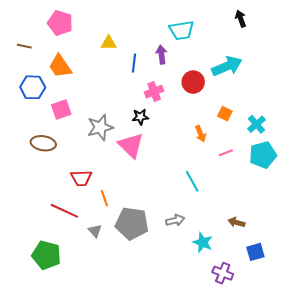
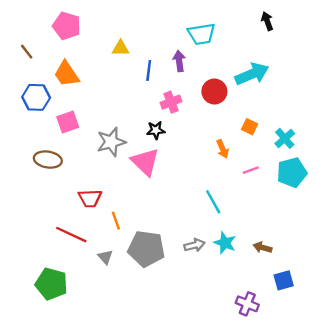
brown line: (24, 46) -> (27, 52), turned 40
cyan star: (203, 242) -> (225, 243), moved

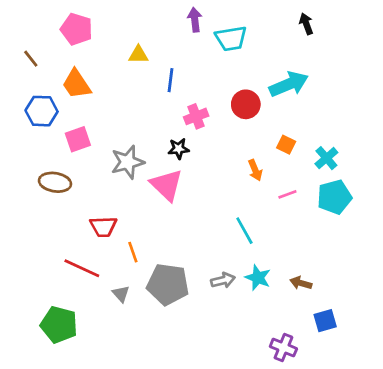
purple arrow: (179, 61) -> (195, 20), moved

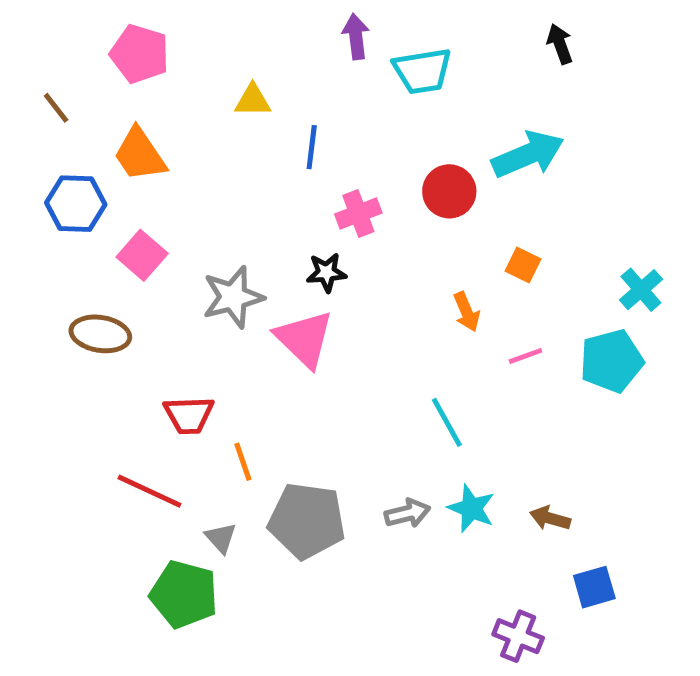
pink square: (78, 139) -> (142, 255), turned -30
cyan cross: (326, 158) -> (641, 290), moved
green pentagon: (59, 325) -> (184, 594), moved

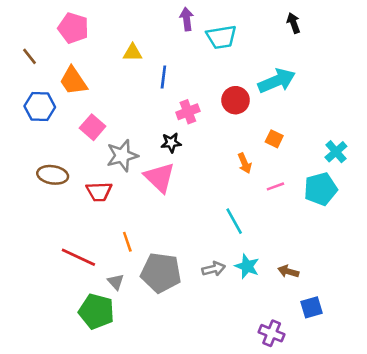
pink square: (142, 255) -> (93, 127), moved
red trapezoid: (189, 415) -> (99, 192), moved

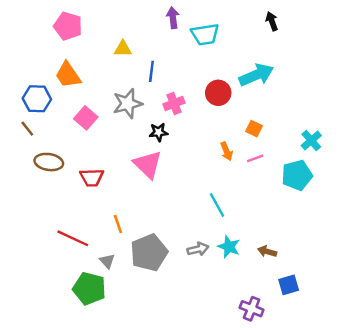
brown line: (29, 56) -> (27, 129), moved
gray star: (122, 156) -> (128, 104), moved
pink line: (275, 186) -> (255, 158), moved
gray pentagon: (161, 273) -> (149, 253), turned -30

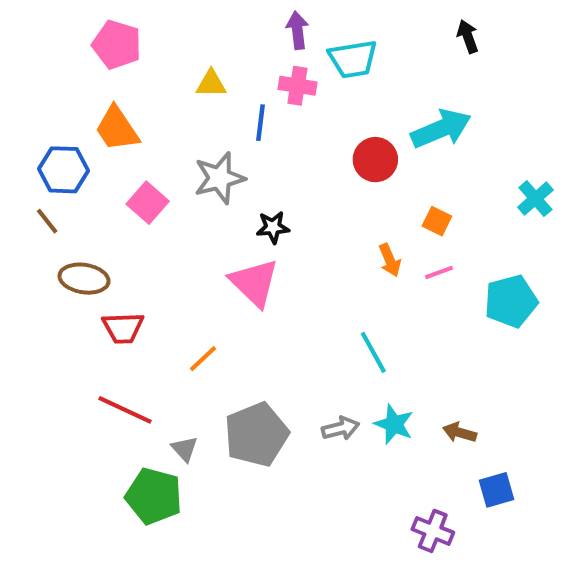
pink cross: (174, 104) -> (297, 86), moved, turned 30
cyan cross: (311, 141) -> (535, 199), moved
red trapezoid: (92, 178) -> (123, 328), moved
orange line: (118, 224) -> (203, 359), moved, turned 66

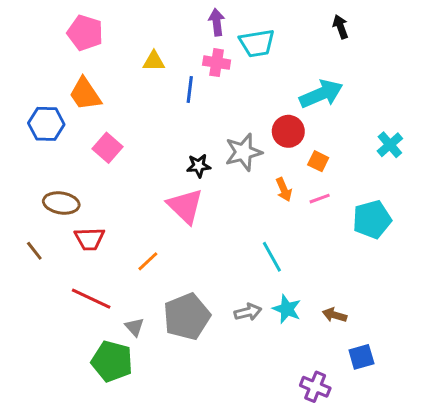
red circle: (375, 160) -> (288, 131), moved
gray star: (219, 178) -> (243, 152), moved
brown line: (47, 221) -> (34, 251), moved

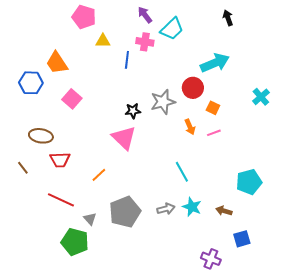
purple arrow: (217, 22) -> (145, 15), turned -30
pink pentagon: (85, 33) -> (84, 17), moved
cyan trapezoid: (257, 43) -> (172, 29), turned -35
cyan pentagon: (372, 219) -> (249, 182), moved

